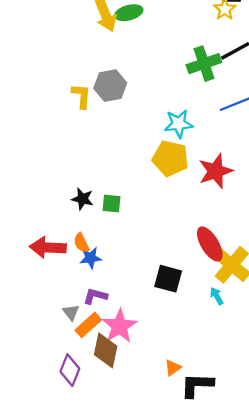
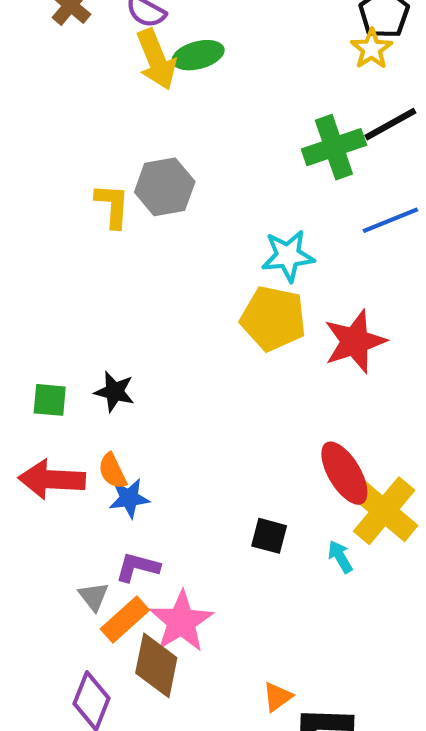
green square: (111, 204) -> (50, 400), moved
black square: (168, 279) -> (269, 536), size x0.7
cyan arrow: (217, 296) -> (340, 557), moved

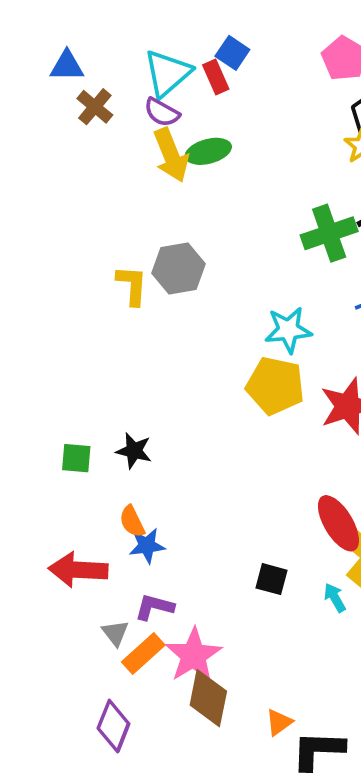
red arrow: (52, 479) -> (78, 570), moved
brown diamond: (156, 665) -> (208, 698), moved

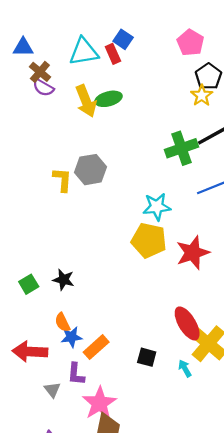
cyan triangle: (167, 73) -> (84, 52), turned 32
purple semicircle: (162, 112) -> (43, 88), moved
green square: (76, 458) -> (29, 284), turned -36
purple L-shape: (154, 607) -> (76, 374), turned -100
orange rectangle: (143, 653) -> (96, 347), moved

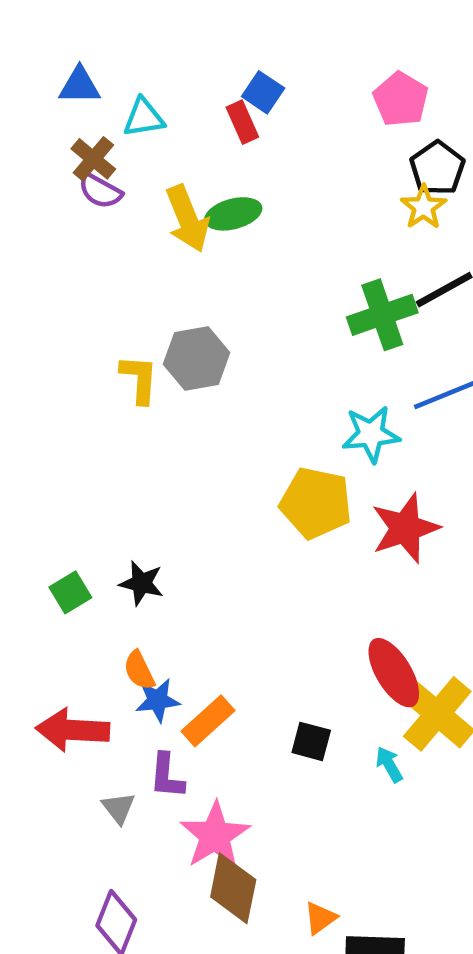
blue triangle: (23, 47) -> (80, 85), moved
cyan triangle: (84, 52) -> (144, 118), moved, size x0.7
cyan star: (157, 207) -> (371, 434), moved

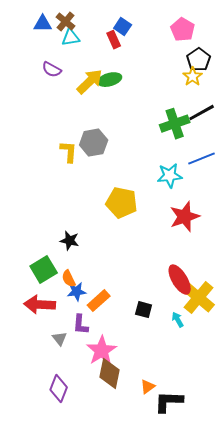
brown cross: (93, 159) -> (66, 22), moved
yellow arrow: (187, 219) -> (90, 82), turned -112
yellow pentagon: (316, 503) -> (122, 203), moved
green square: (70, 592) -> (44, 270), moved, size x1.5

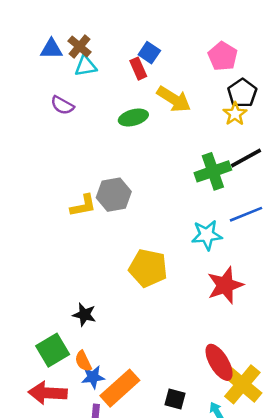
yellow arrow: (90, 82) -> (174, 99), moved, turned 76
yellow L-shape: (69, 152) -> (83, 206), turned 75
orange rectangle: (99, 301) -> (120, 388), size x1.4

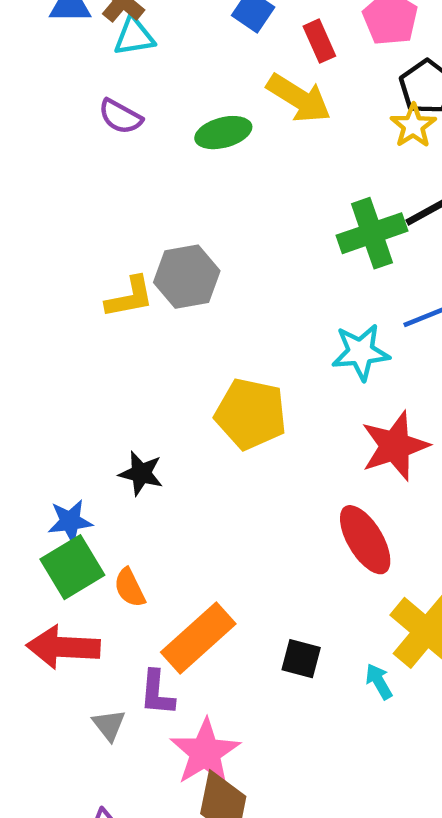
red rectangle: (138, 69) -> (319, 41), moved
purple semicircle: (62, 105) -> (120, 117), moved
black star: (84, 315) -> (141, 473), moved
red ellipse: (219, 362) -> (365, 540), moved
blue star: (93, 377) -> (70, 521), moved

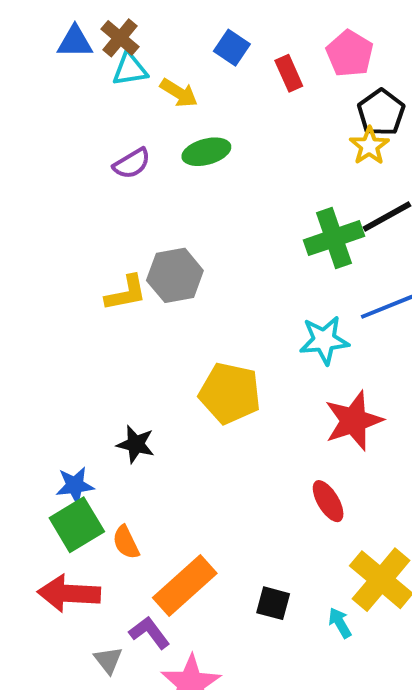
yellow arrow: (299, 98) -> (179, 93), moved, size x0.7
purple semicircle: (120, 117) -> (132, 164), moved, turned -60
red ellipse: (365, 540) -> (328, 501), size x0.7
purple L-shape: (157, 693) -> (149, 633), turned 138

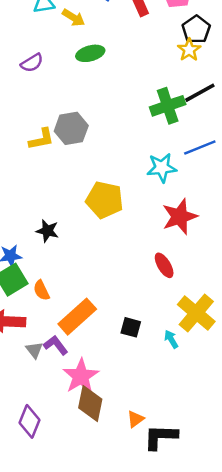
purple semicircle: (132, 164) -> (32, 63), moved
gray triangle: (108, 660) -> (34, 350), moved

